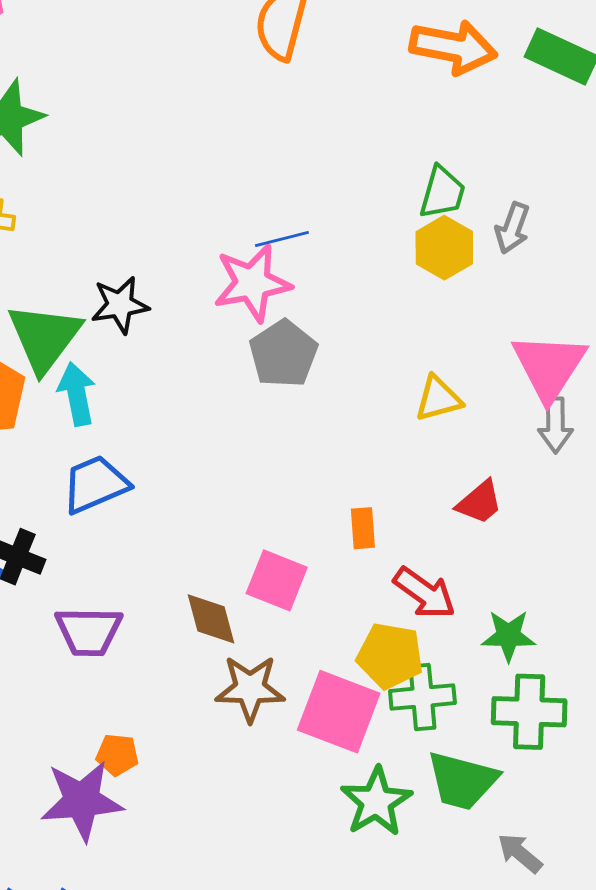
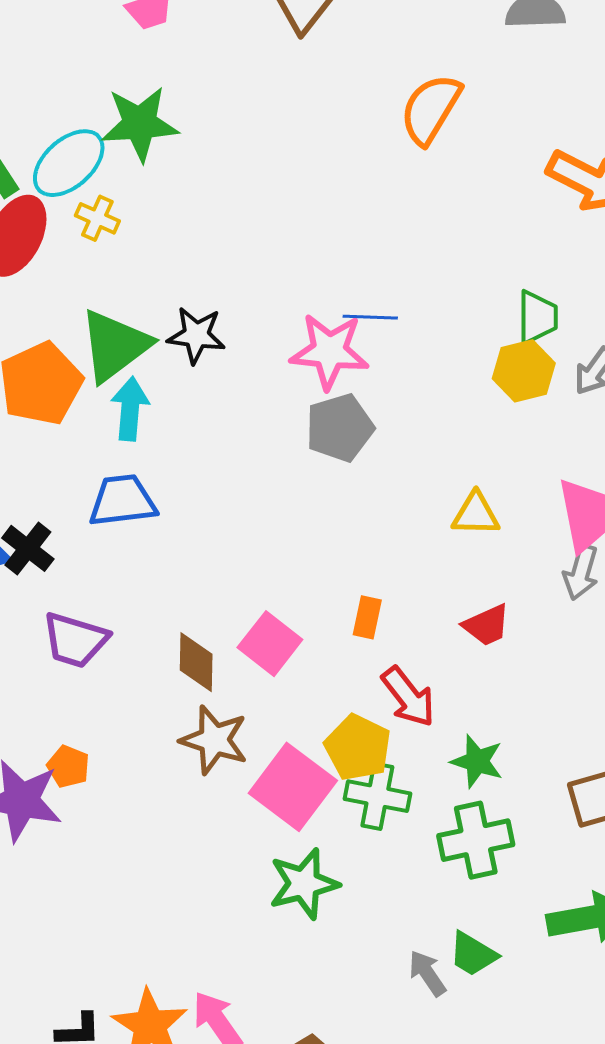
green trapezoid: (442, 193) -> (537, 317), turned -32
green cross: (529, 712) -> (476, 840), turned -30
green trapezoid: (462, 781) -> (473, 954), moved, size x0.7

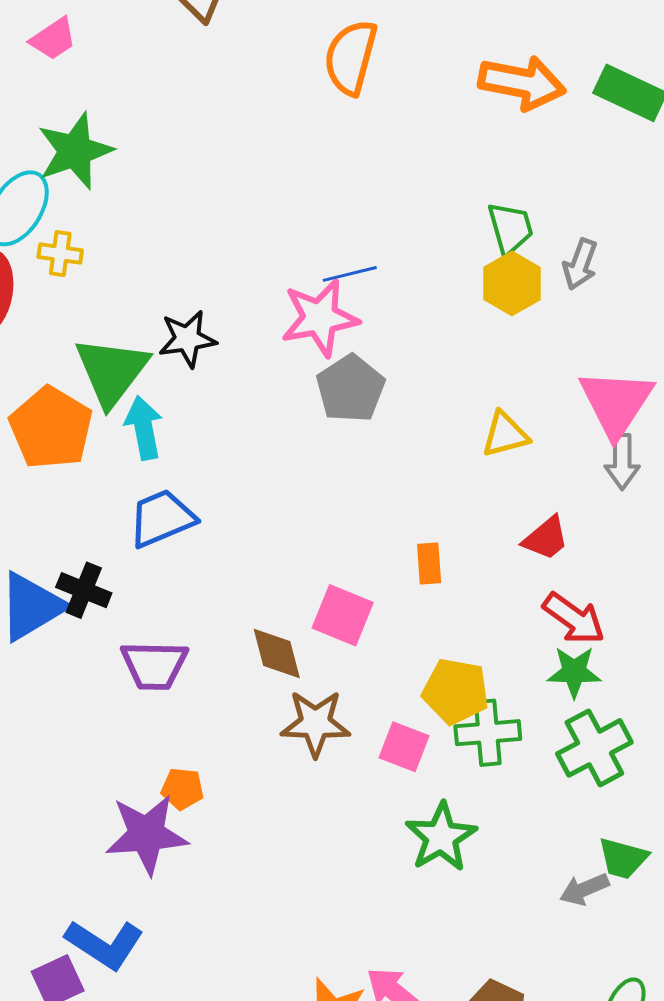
red arrow: (408, 697) -> (574, 619), moved
pink square: (293, 787) -> (404, 747), size x0.6
gray arrow: (427, 973) -> (584, 889), turned -63

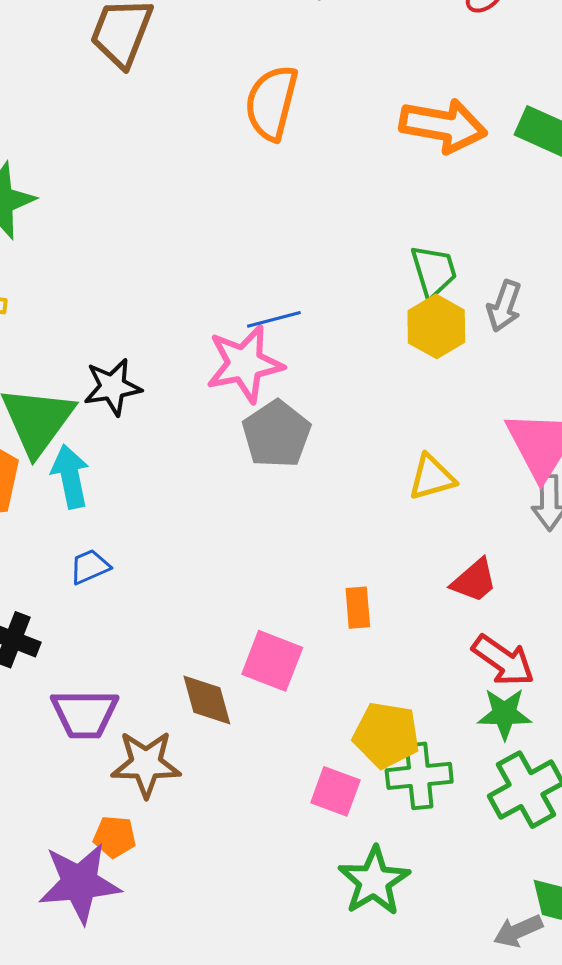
blue trapezoid: (162, 518) -> (90, 567), size x0.6
brown star: (315, 723) -> (146, 764), moved

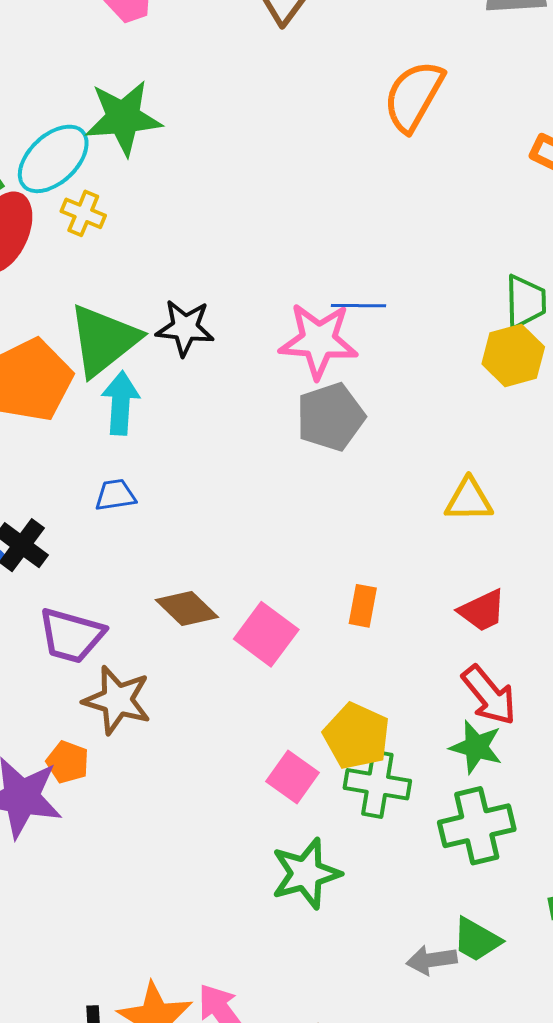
brown diamond: (207, 700) -> (187, 609), moved, turned -46

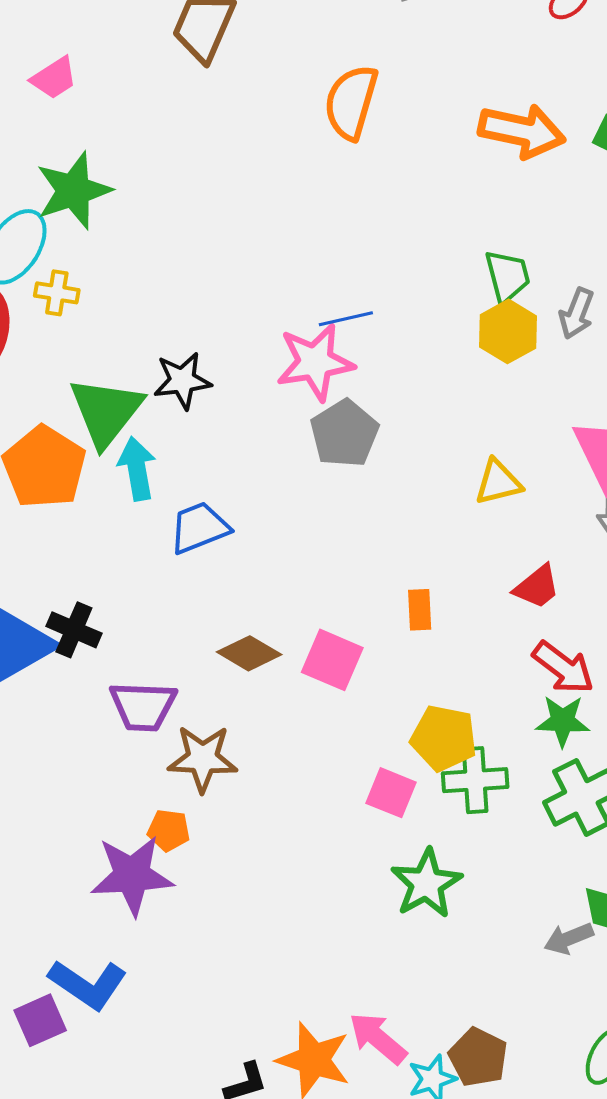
blue trapezoid: (115, 495) -> (199, 528), moved, size x1.5

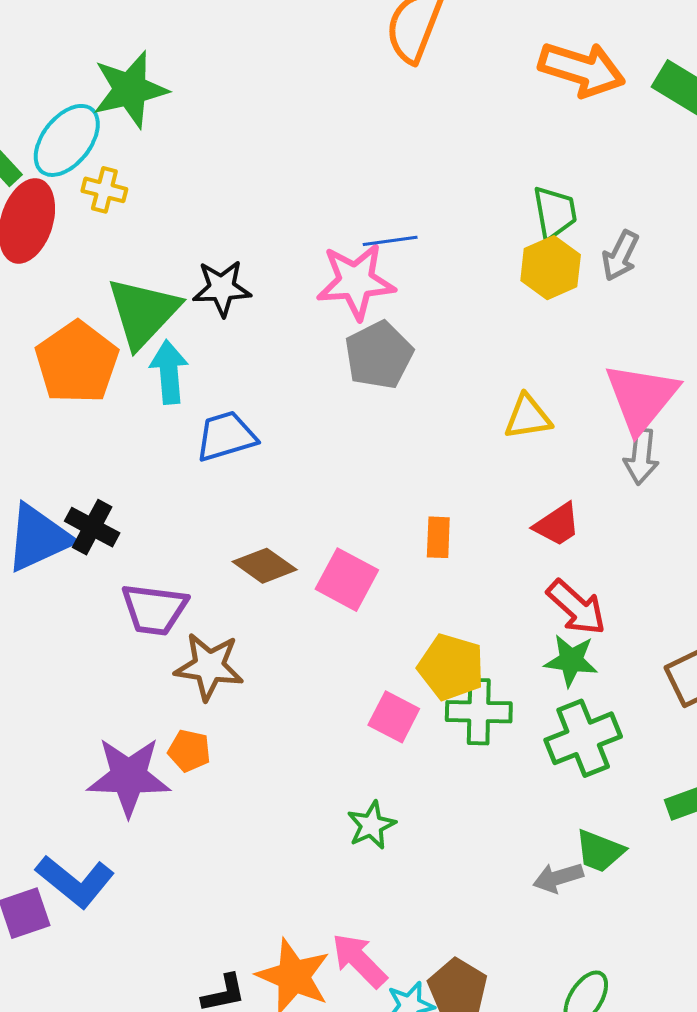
orange pentagon: (169, 830) -> (189, 751), moved
green star: (426, 884) -> (371, 825), moved, size x0.7

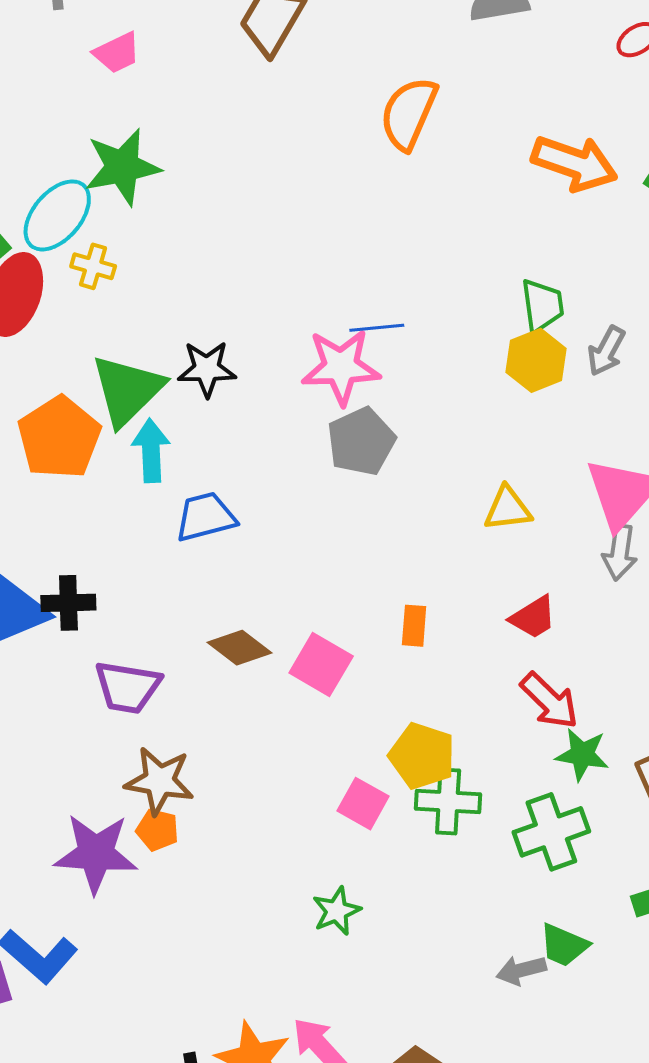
black cross: (92, 527) -> (68, 603), turned -32
green star: (571, 660) -> (582, 755), moved
brown star: (209, 666) -> (159, 781), moved

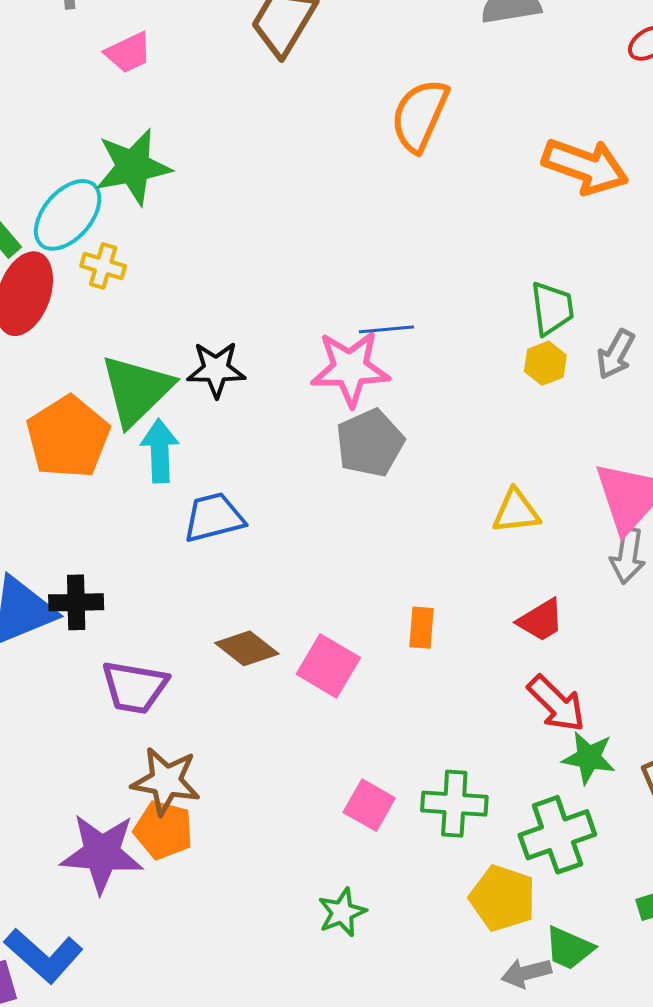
yellow hexagon: (536, 360) -> (545, 363), size x0.7
yellow pentagon: (422, 756) -> (503, 898), moved
orange pentagon: (157, 830) -> (163, 830), size x1.4

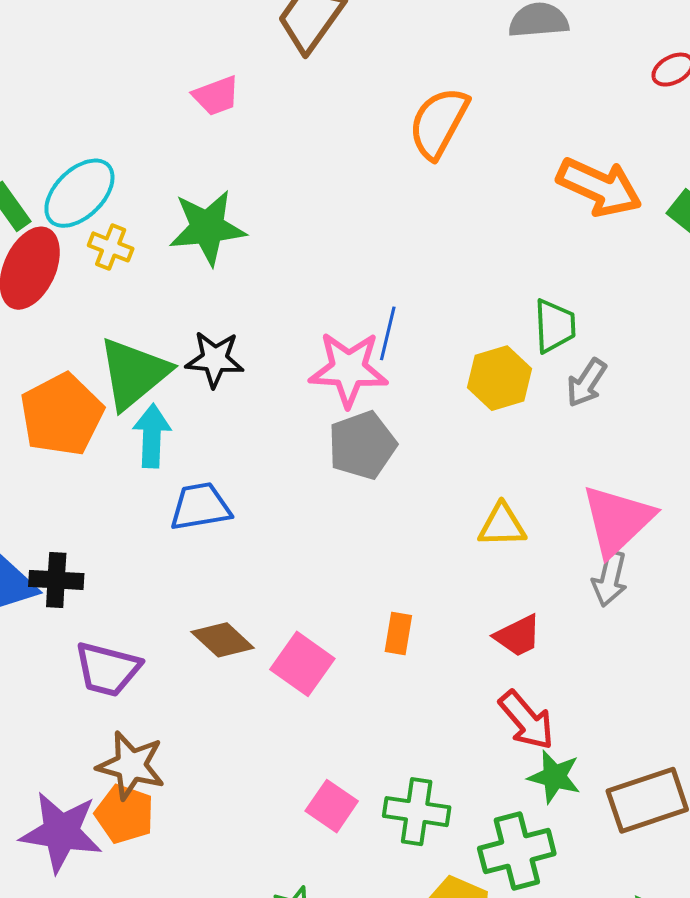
pink trapezoid: (128, 53) -> (216, 96), moved
green star: (133, 167) -> (207, 228), moved
blue line: (386, 329) -> (388, 333), turned -76
gray arrow: (616, 354) -> (586, 383), moved
yellow hexagon: (545, 363) -> (499, 378), moved, size x1.5

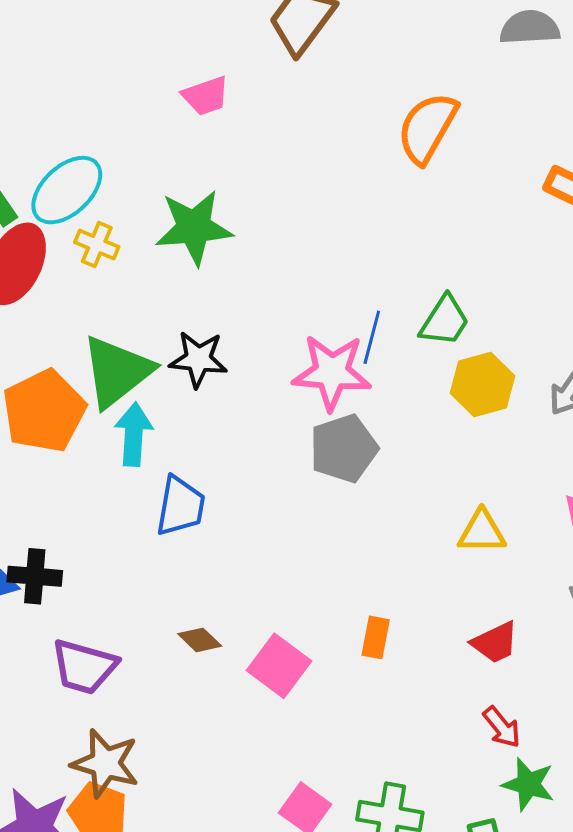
green trapezoid: (555, 326) -> (445, 321), moved, turned 34
blue trapezoid: (200, 507) -> (180, 506), turned 108
brown diamond: (223, 640) -> (200, 640), size x0.7
red arrow: (526, 720) -> (502, 727), size x0.7

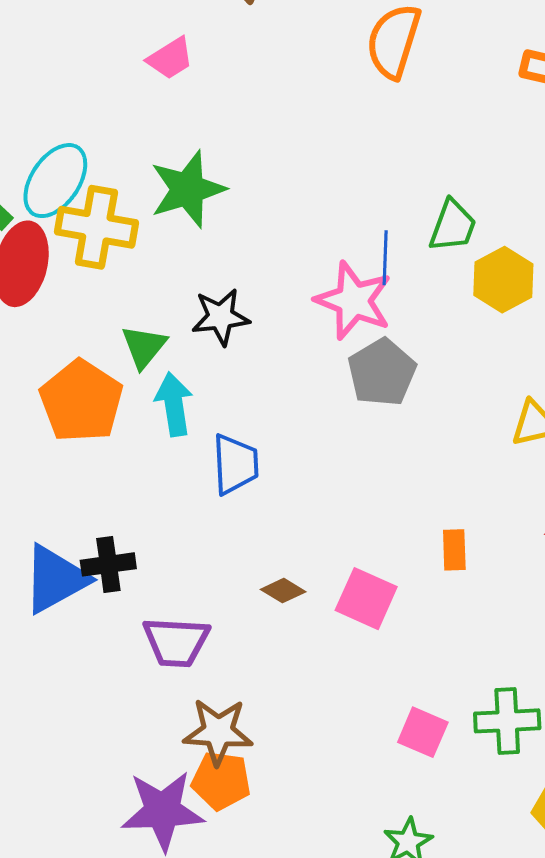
yellow cross: (97, 245) -> (96, 227), size x1.8
green triangle: (117, 371) -> (144, 347), size x0.6
pink star: (332, 372) -> (354, 301), turned 30

